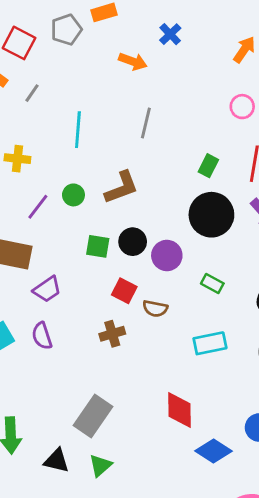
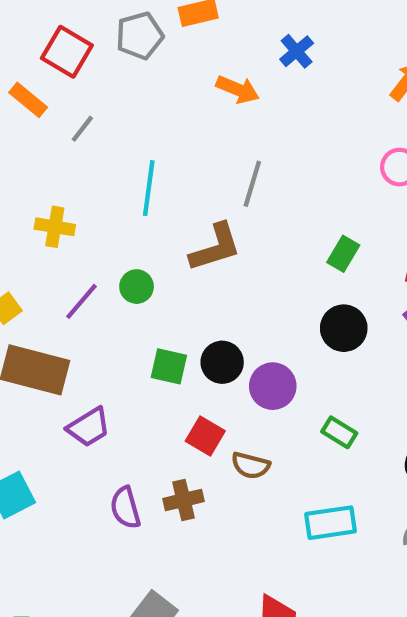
brown L-shape: (122, 187) -> (215, 247), moved
black circle: (211, 215) -> (344, 328), size x0.7
purple semicircle: (42, 336) -> (125, 508), moved

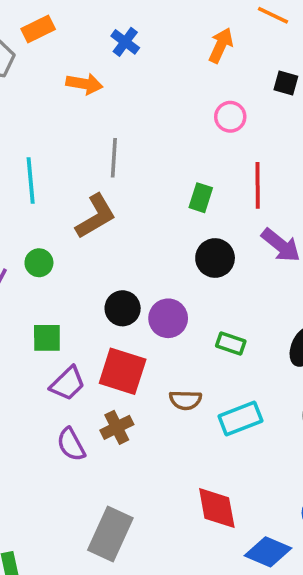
green square: (169, 366) -> (47, 338), moved
purple trapezoid: (89, 427) -> (68, 383), moved
red square: (205, 436) -> (123, 371), size x1.5
brown semicircle: (251, 465) -> (185, 400), moved

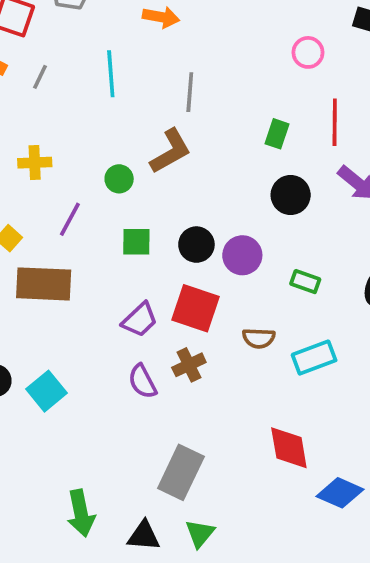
cyan line: (31, 180) -> (111, 74), moved
green circle: (39, 263) -> (119, 179), moved
green square: (47, 338) -> (136, 242), moved

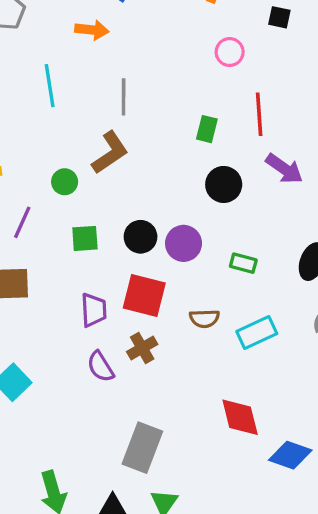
purple trapezoid: (140, 320) -> (94, 310), turned -45

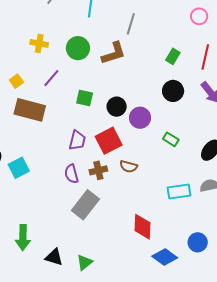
green circle: (65, 182) -> (78, 48), moved, size x1.5
red square: (144, 295) -> (109, 141), turned 32
brown semicircle: (204, 319) -> (129, 166), moved
cyan rectangle: (257, 332) -> (179, 191), moved
gray rectangle: (142, 448) -> (85, 205), moved

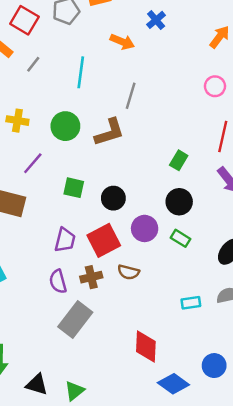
green rectangle: (173, 56) -> (179, 160), moved
black circle: (173, 91) -> (179, 202), moved
purple circle: (140, 118) -> (145, 228), moved
cyan rectangle: (179, 191) -> (191, 303), size x0.7

